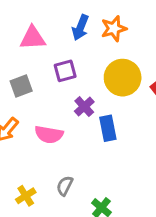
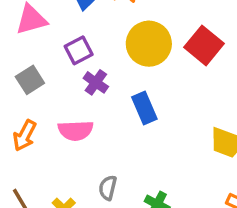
purple cross: (84, 107) -> (96, 82), moved

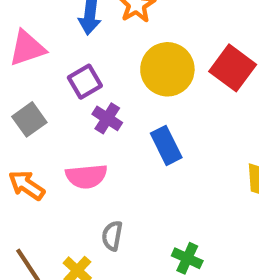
orange arrow: (25, 135) -> (27, 185), turned 100
gray semicircle: (108, 188) -> (112, 236), moved

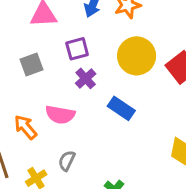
blue rectangle: (166, 145) -> (121, 108), turned -45
orange arrow: (27, 185) -> (26, 127), moved

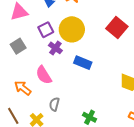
yellow circle: (137, 56) -> (72, 29), moved
pink semicircle: (60, 115) -> (44, 75), turned 60

